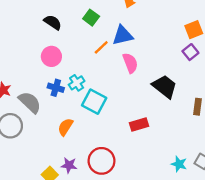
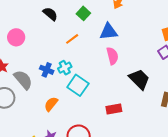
orange line: (101, 47) -> (72, 39), moved
pink circle: (51, 56) -> (16, 37), moved

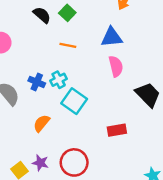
green square: (83, 13) -> (67, 13), moved
orange line: (72, 39) -> (68, 45), turned 48

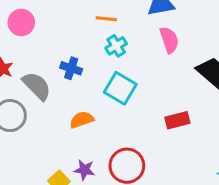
cyan cross: (59, 80) -> (116, 46), moved
orange semicircle: (42, 123) -> (82, 120), turned 36

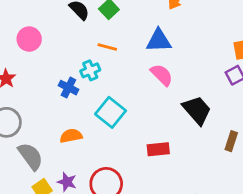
pink semicircle: (169, 40) -> (162, 75), turned -35
cyan cross: (116, 46) -> (90, 70), moved
gray semicircle: (37, 86) -> (30, 156), moved

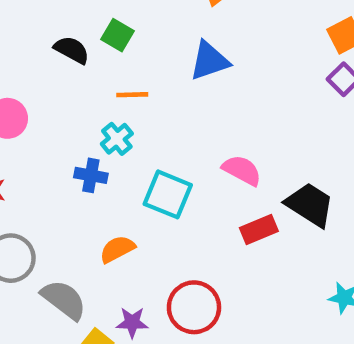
pink semicircle: (162, 75) -> (242, 170), moved
black trapezoid: (197, 110) -> (310, 205), moved

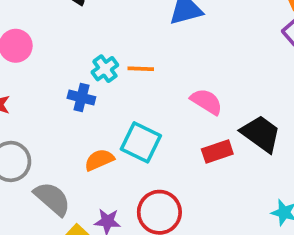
orange line: (132, 95) -> (141, 69), moved
cyan square: (168, 194) -> (141, 142), moved

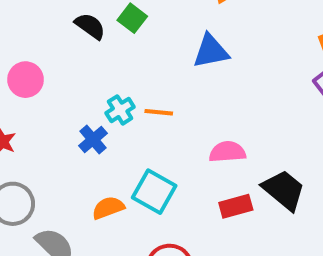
blue cross: (81, 98) -> (93, 139), turned 32
pink semicircle: (206, 102) -> (227, 152), turned -40

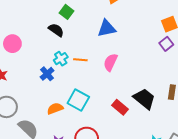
black semicircle: (90, 26) -> (56, 30), moved
pink semicircle: (227, 152) -> (110, 62), moved, turned -60
red rectangle: (236, 206) -> (120, 107), turned 56

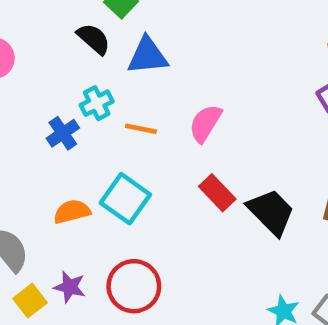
blue triangle: (107, 28) -> (148, 56), moved
orange line: (80, 60) -> (141, 129), moved
red rectangle: (120, 107) -> (217, 193), moved

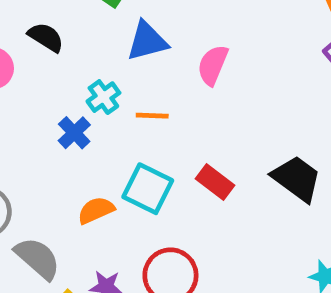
black semicircle: (94, 39) -> (46, 37), moved
pink semicircle: (205, 123) -> (213, 65), moved
red rectangle: (217, 193) -> (215, 182), moved

